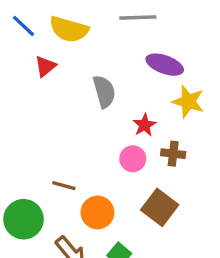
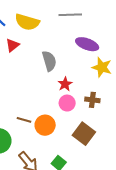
red star: (145, 125) -> (65, 84), moved
orange circle: (97, 212) -> (45, 125), moved

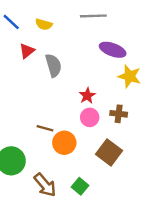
yellow semicircle: (27, 22) -> (44, 24), size x0.6
gray semicircle: (49, 61) -> (53, 65), moved
brown line: (24, 120) -> (45, 128), moved

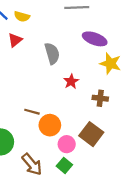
yellow semicircle: (44, 24) -> (22, 16), moved
gray semicircle: (53, 65) -> (52, 53), moved
pink circle: (90, 117) -> (67, 144), moved

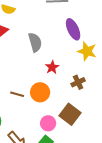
purple ellipse: (95, 39) -> (73, 29), turned 45
brown cross: (100, 98) -> (78, 82), turned -32
orange circle: (50, 125) -> (40, 92), moved

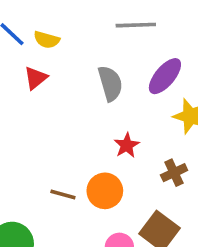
purple ellipse: (73, 29) -> (165, 76), turned 65
gray semicircle: (35, 42) -> (110, 83), moved

